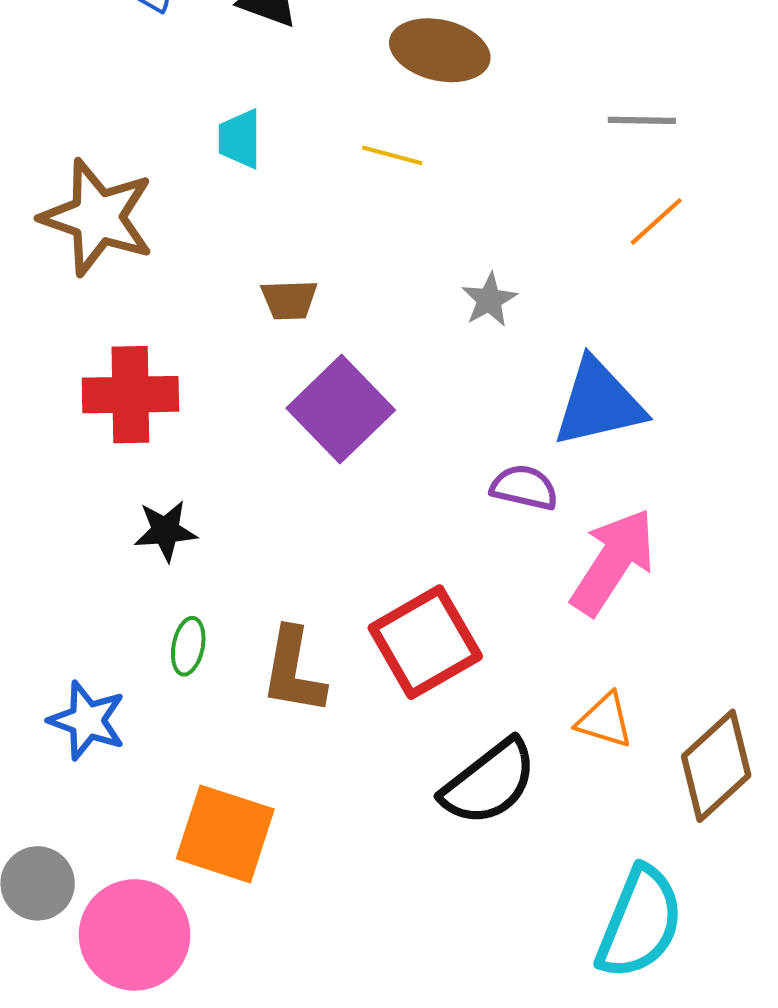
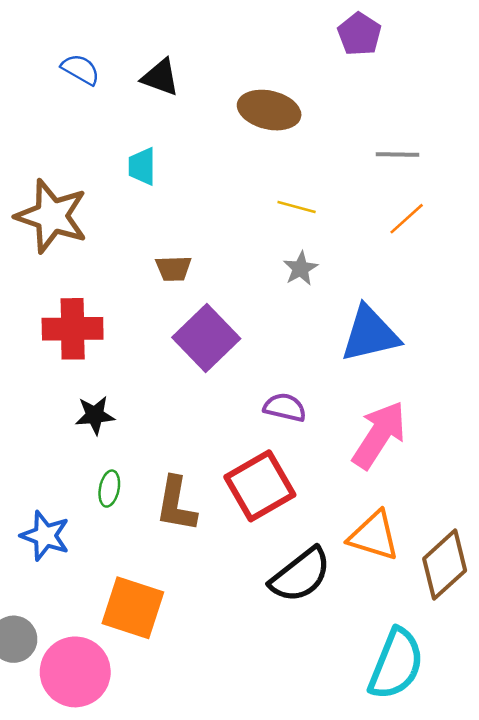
yellow line: (392, 155) -> (297, 207), moved
purple semicircle: (524, 487) -> (285, 407), moved
orange triangle: (605, 720) -> (374, 536), size x1.4

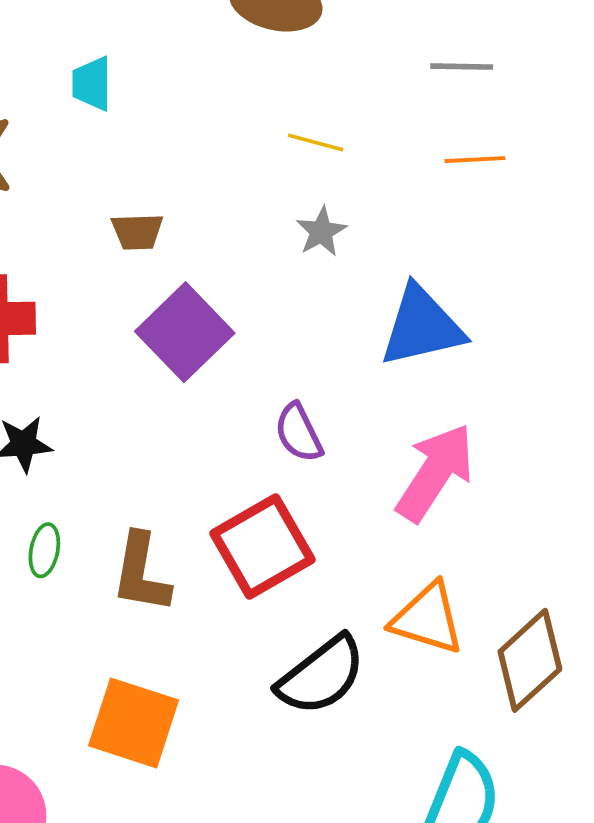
orange line: (407, 219) -> (475, 160), turned 39
purple semicircle: (285, 407) -> (299, 433), turned -129
orange square: (133, 608) -> (134, 723), moved

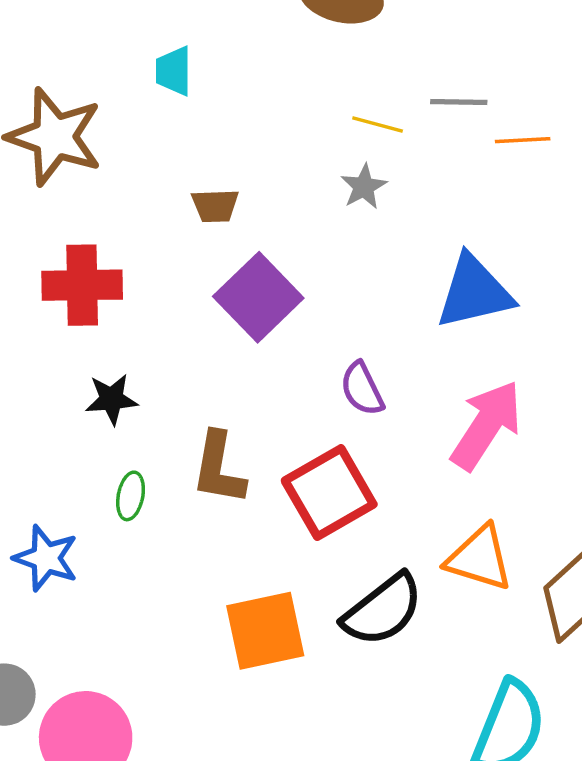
gray line: (462, 67) -> (459, 102), moved
gray star: (321, 232) -> (364, 187), moved
brown L-shape: (141, 573) -> (219, 468), moved
orange square: (134, 723) -> (265, 631), moved, turned -30

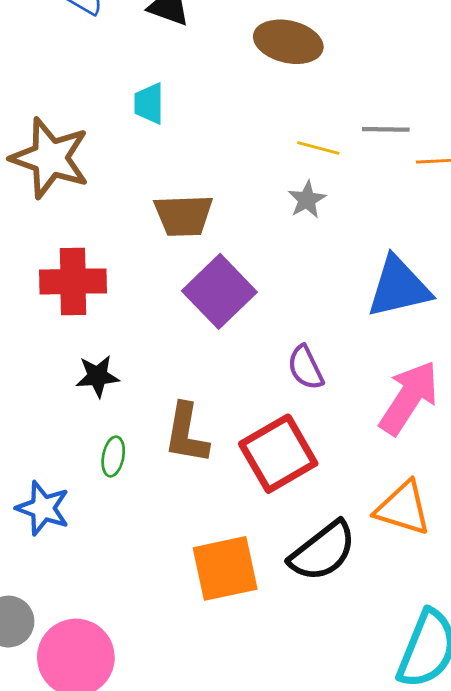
brown trapezoid: (215, 206) -> (184, 215), size x1.5

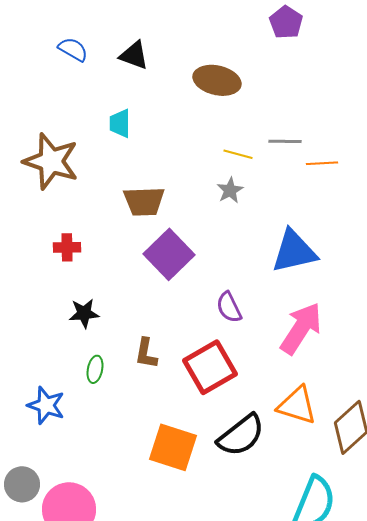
red cross: (73, 281) -> (67, 247), size x0.6
brown L-shape: (186, 434) -> (146, 353), size x0.7
orange square: (225, 568) -> (173, 447), turned 30

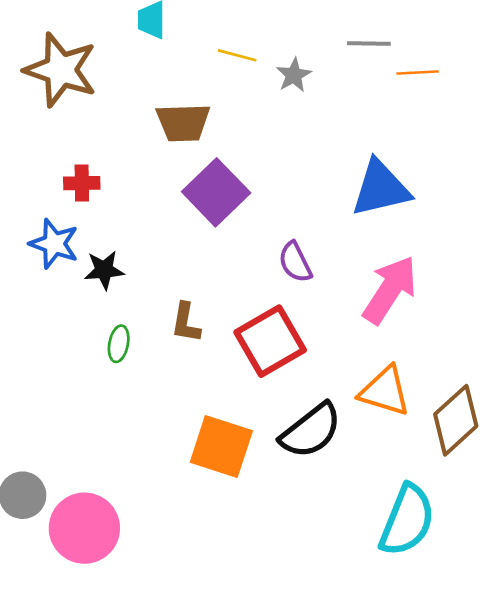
yellow line: (238, 154) -> (237, 55), moved
gray star: (230, 190) -> (294, 75), moved
blue star: (46, 405) -> (54, 244), moved

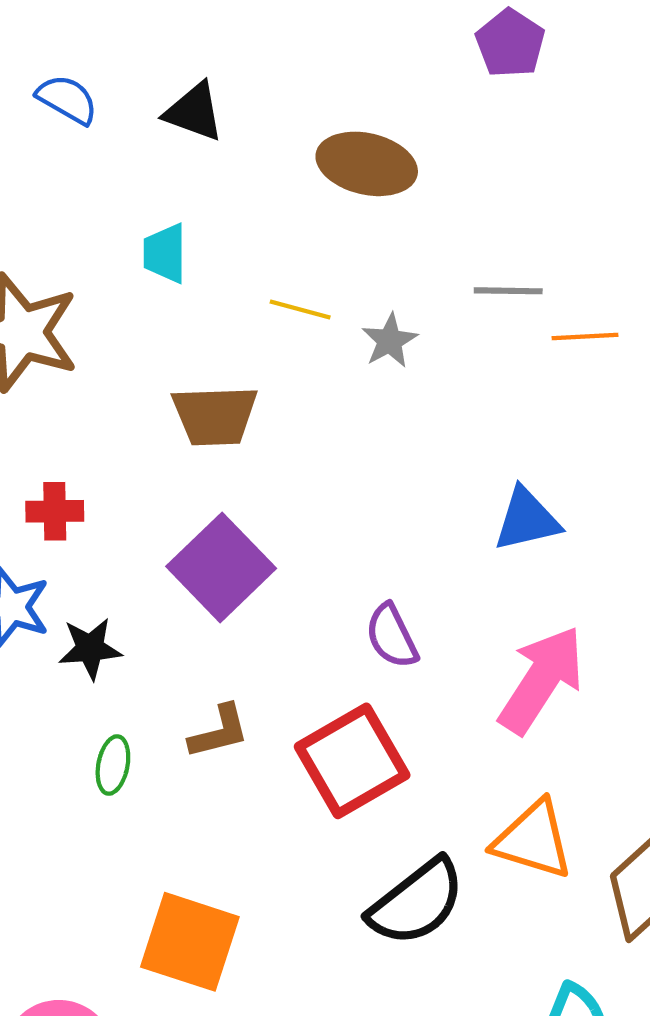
blue triangle: (381, 188) -> (527, 520), size x0.7
purple square: (216, 192) -> (221, 567), moved
brown L-shape: (186, 323) -> (219, 732), turned -114
orange square: (221, 446) -> (190, 942), moved

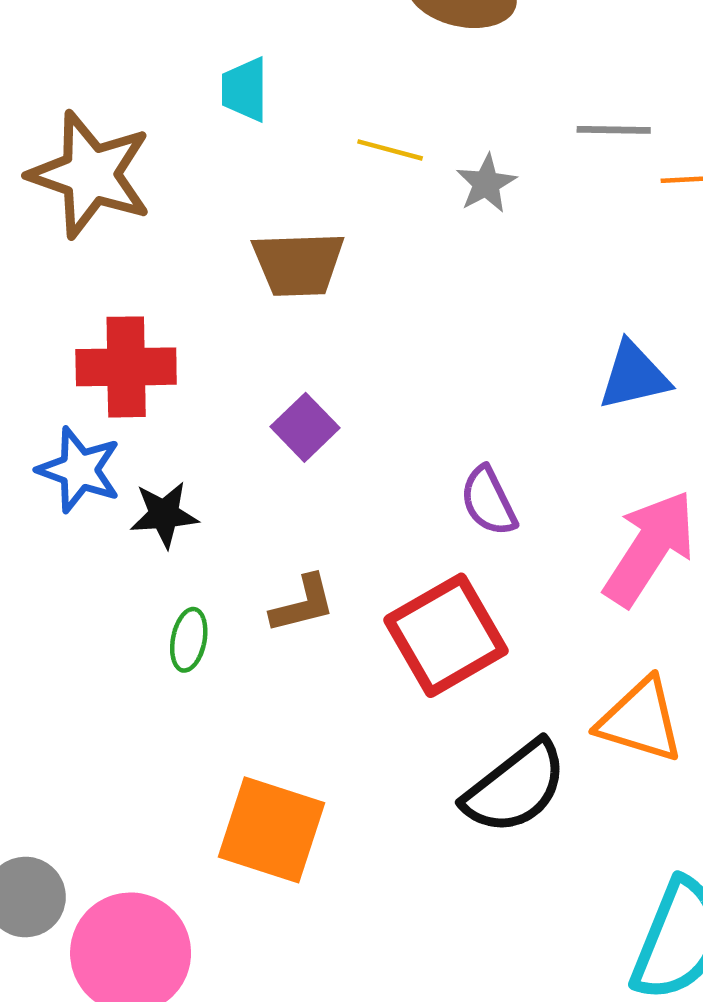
red cross: (55, 511) -> (126, 367), size x1.6
purple square: (221, 567) -> (305, 427), size x0.6

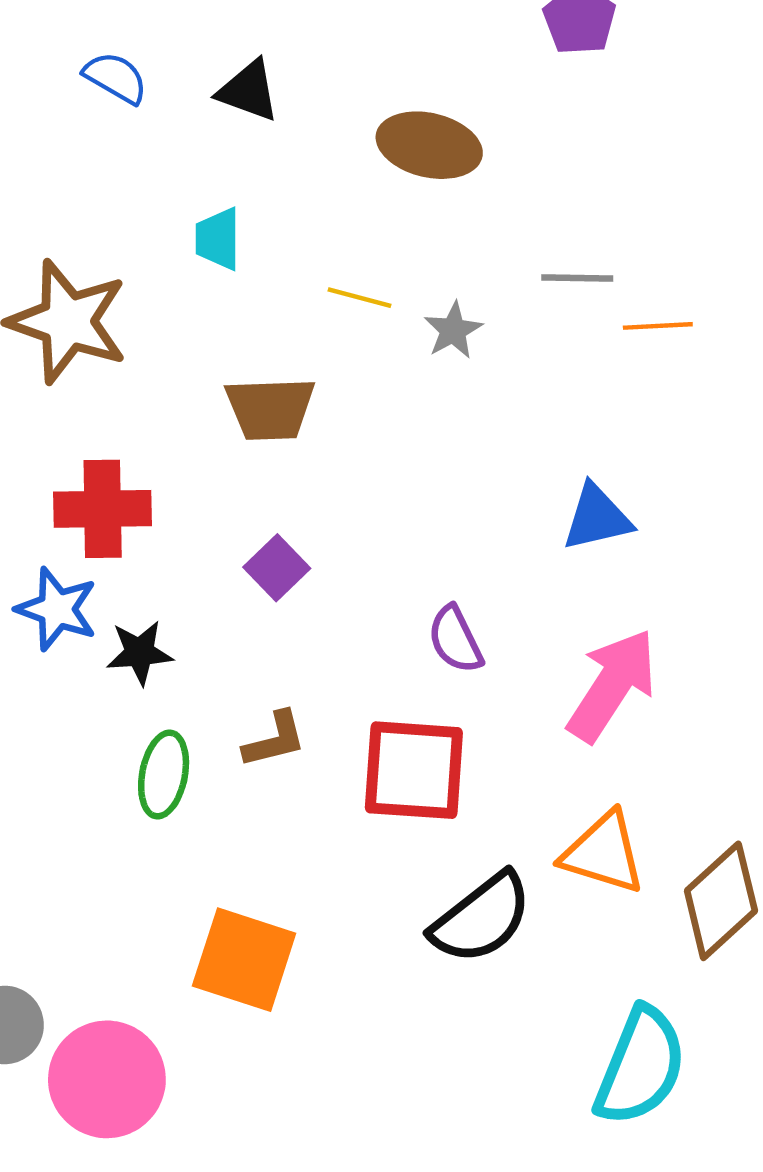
red square: (446, 635) -> (414, 770), turned 34
green ellipse: (189, 640) -> (164, 775), size x1.4

